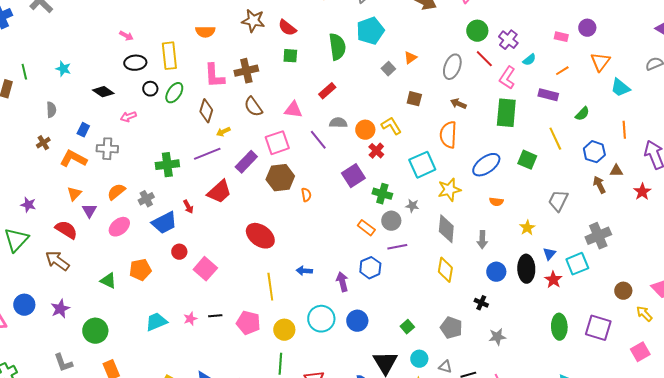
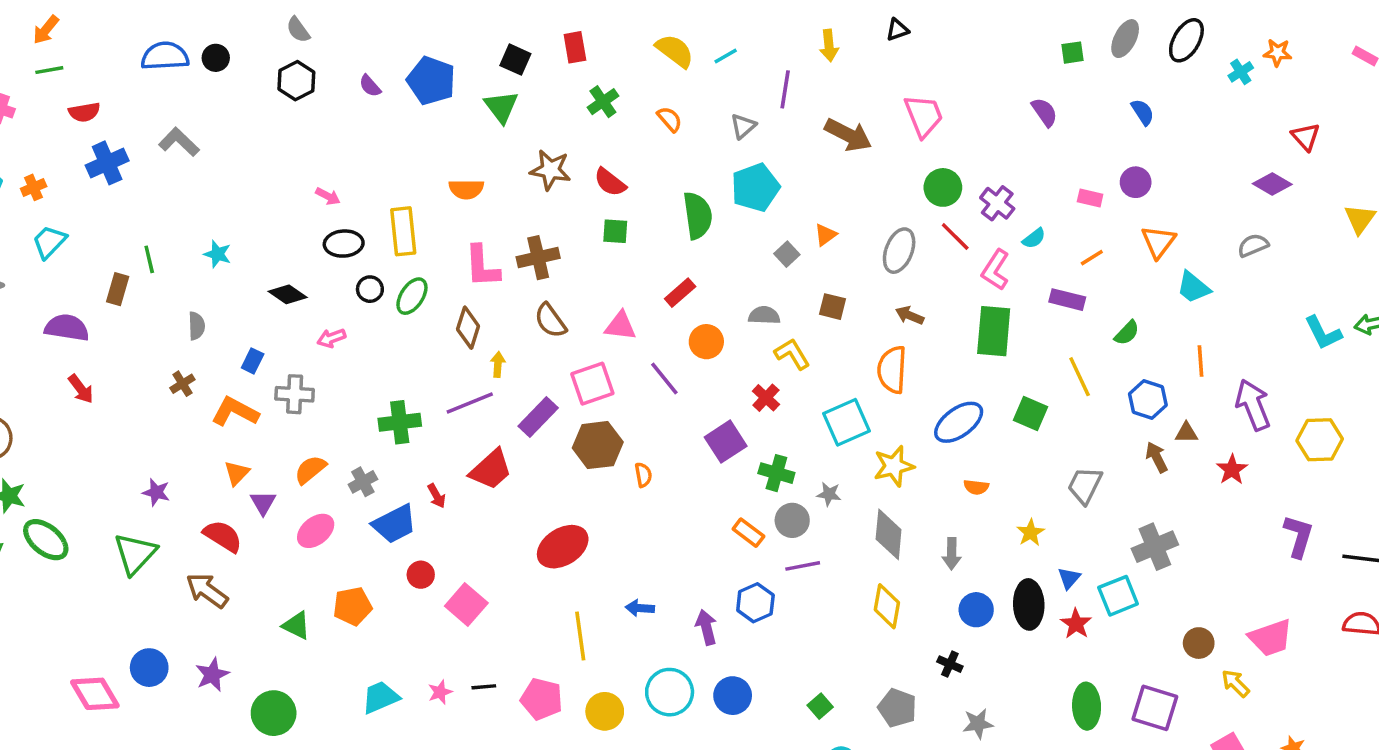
gray semicircle: (338, 123) -> (764, 315), moved
orange circle: (365, 130) -> (706, 342), moved
yellow arrow: (223, 132) -> (498, 364), turned 120
red ellipse: (260, 236) -> (563, 547), turned -68

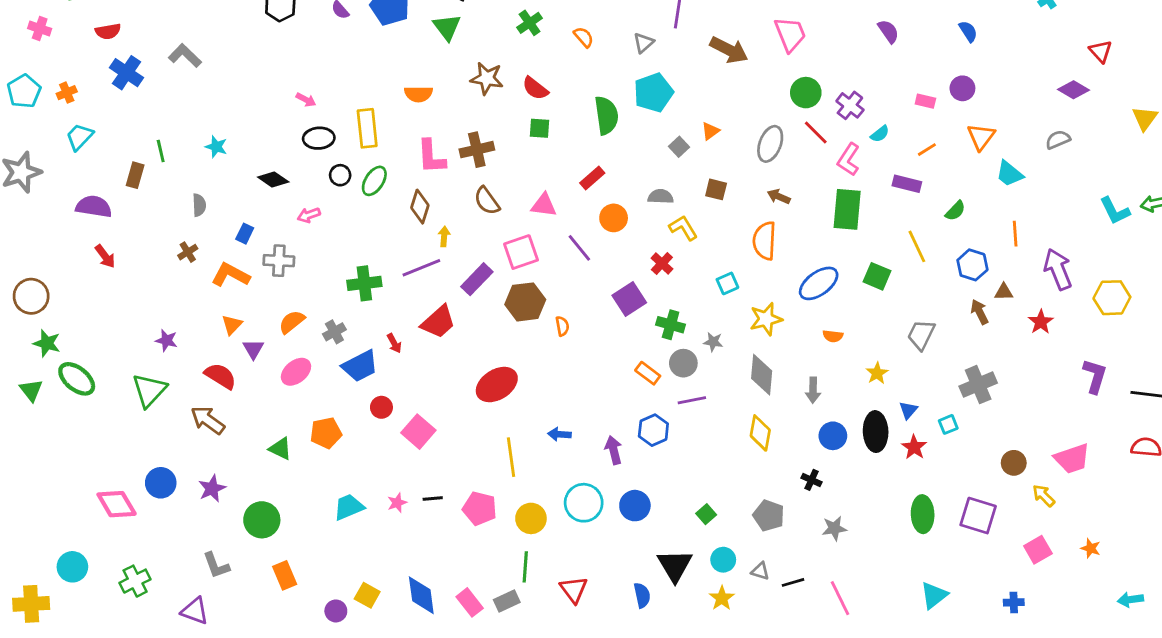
blue cross: (107, 163) -> (127, 73), turned -32
cyan square: (847, 422) -> (727, 283), size x0.6
cyan square: (1118, 596) -> (948, 424), size x0.6

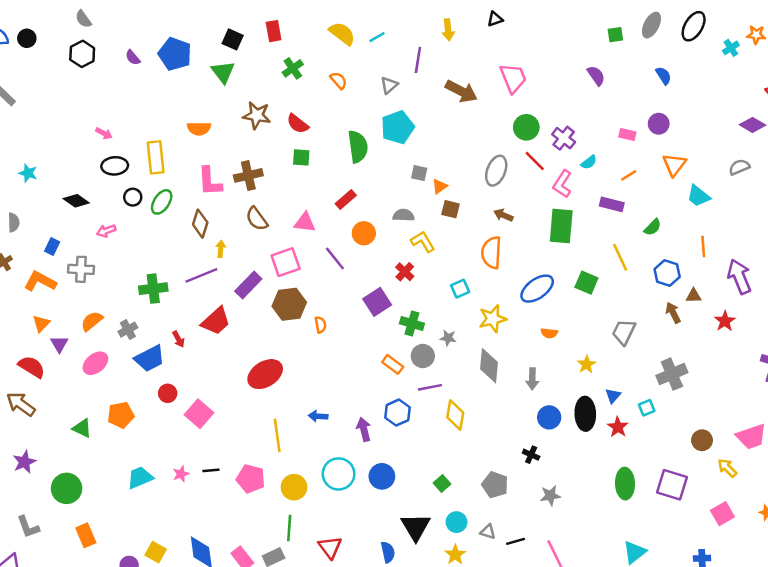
orange triangle: (710, 131) -> (440, 186), moved
gray square: (679, 147) -> (419, 173), turned -35
yellow diamond: (760, 433) -> (455, 415), moved

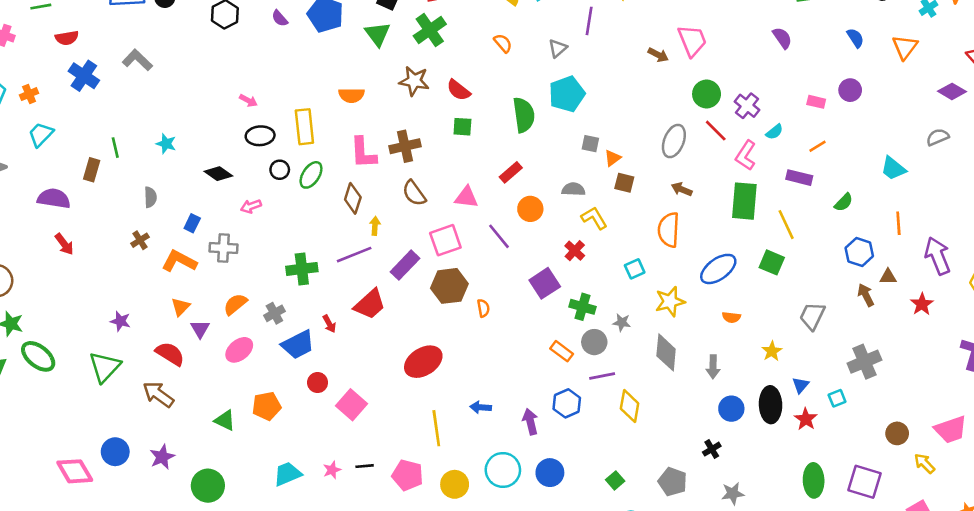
green cross: (293, 68) -> (430, 30), moved, size x1.4
brown arrow: (461, 91) -> (658, 55), moved, size x0.6
orange triangle: (674, 165) -> (905, 47), moved
yellow line: (620, 257) -> (786, 225), moved
black cross: (531, 455) -> (712, 449), turned 35

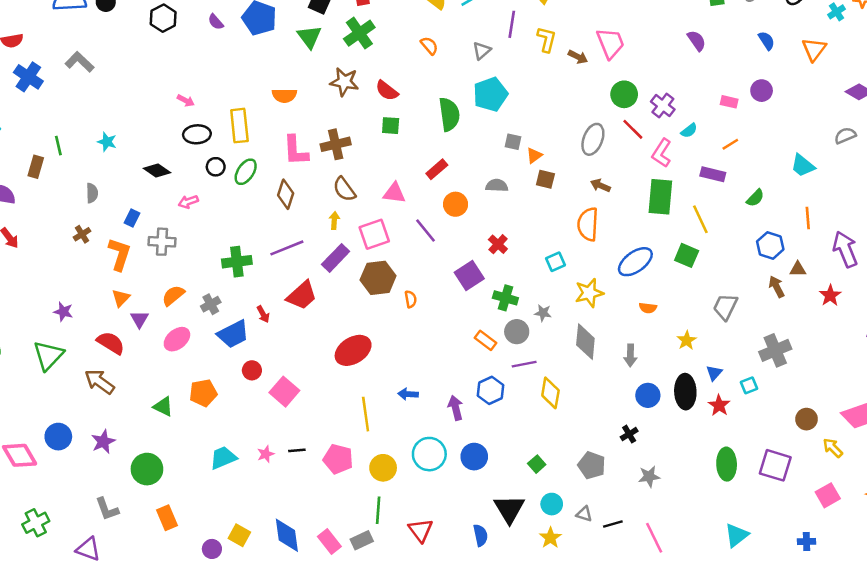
yellow L-shape: (594, 218) -> (547, 39), moved, turned 45
yellow arrow: (375, 226) -> (334, 220), moved
orange L-shape: (179, 261) -> (120, 254), turned 80

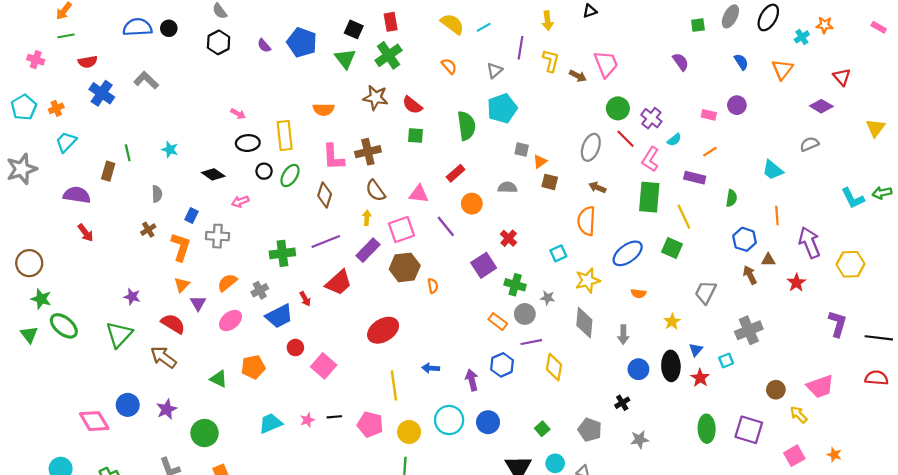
green semicircle: (755, 198) -> (732, 198), turned -35

